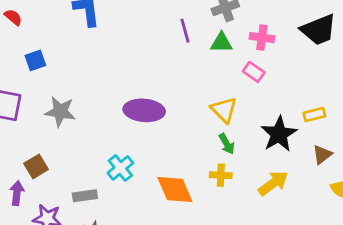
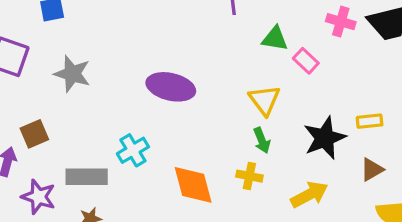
pink cross: (262, 38) -> (341, 22), moved
green triangle: (221, 43) -> (275, 39), moved
gray rectangle: (85, 196) -> (87, 177), size x1.4

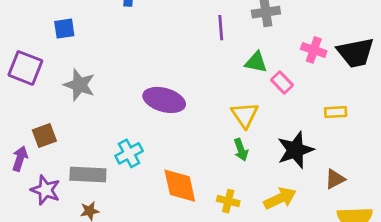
yellow rectangle: (370, 121) -> (336, 112), moved
yellow cross: (249, 176) -> (228, 201), moved

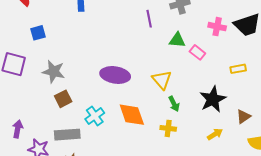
yellow triangle: (245, 115) -> (162, 80), moved
brown square: (44, 136) -> (63, 99), moved
orange diamond: (180, 186) -> (132, 115), moved
yellow arrow: (280, 198) -> (215, 134), moved, size x0.7
yellow cross: (228, 201) -> (168, 128), moved

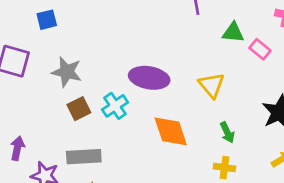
green arrow: (174, 104) -> (227, 132), moved
cyan cross: (95, 116) -> (115, 106), moved
yellow cross: (168, 128) -> (224, 168), moved

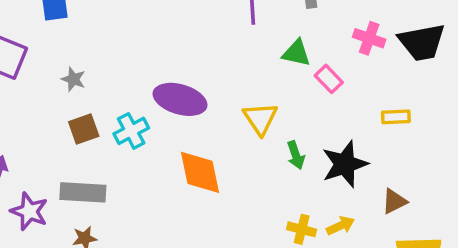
gray star: (67, 72) -> (73, 79), size x0.6
green arrow: (227, 132) -> (296, 155), moved
yellow cross: (224, 168) -> (302, 229), moved

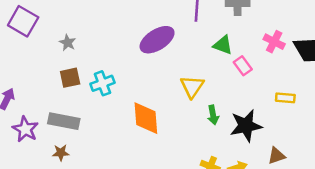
purple ellipse: (180, 99) -> (157, 40), moved, turned -56

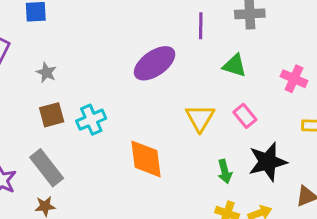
pink cross: (274, 42) -> (294, 79), moved
pink rectangle: (243, 66) -> (245, 116), moved
green arrow: (213, 115) -> (225, 171), moved
gray rectangle: (64, 121) -> (47, 168), turned 44

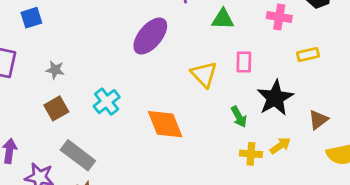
brown square: (52, 115) -> (56, 108), moved
pink rectangle: (245, 116) -> (244, 62), turned 55

